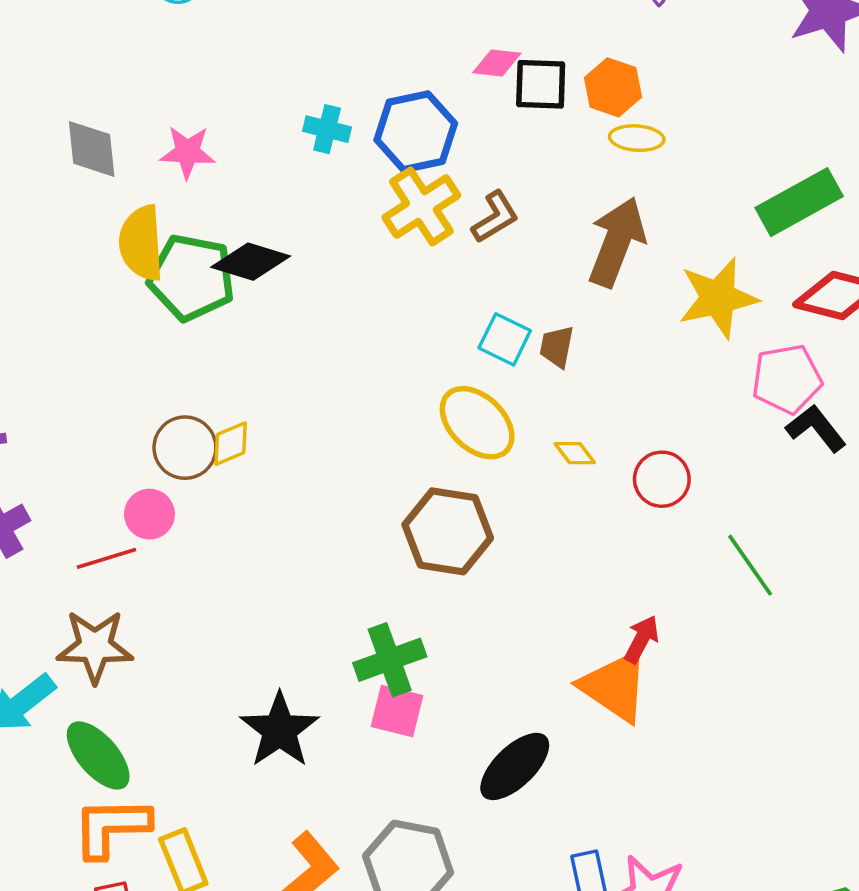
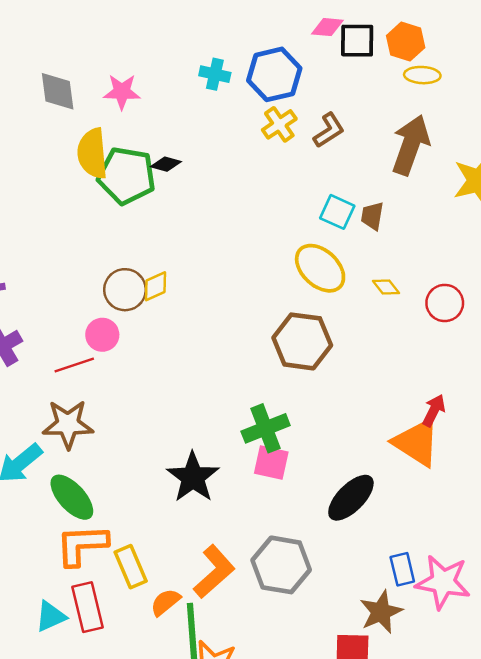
yellow cross: (421, 206) -> (279, 124), size x0.7
black diamond: (251, 262) -> (166, 164), size x0.6

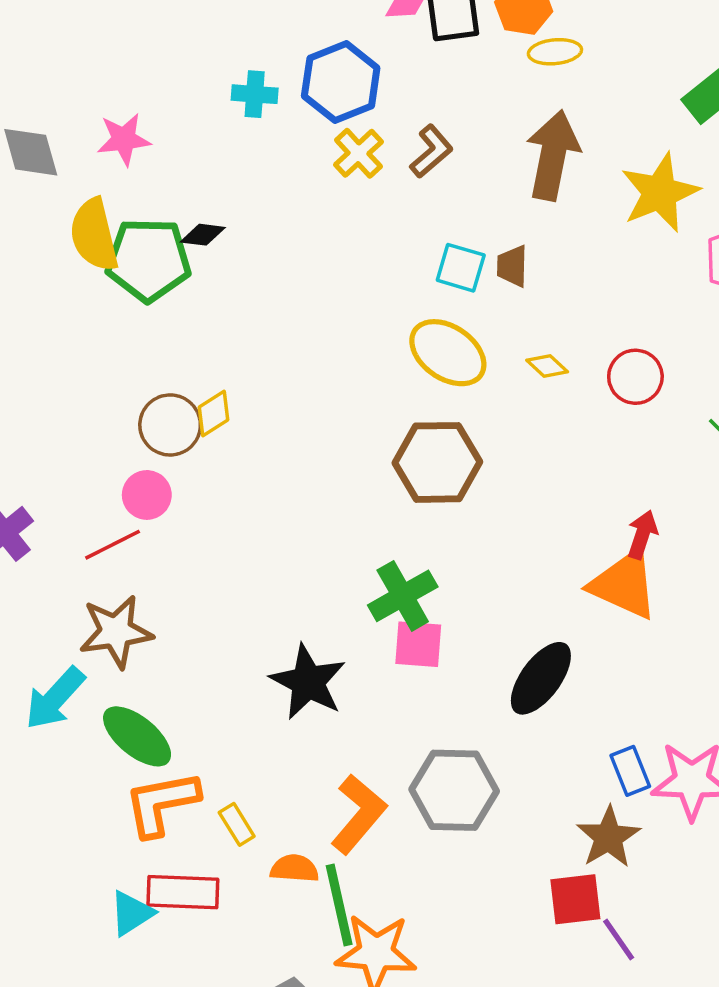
yellow rectangle: (131, 567) -> (237, 824), size x0.7
orange semicircle: (165, 602) -> (295, 868), turned 52
red rectangle: (88, 607) -> (183, 892), turned -66

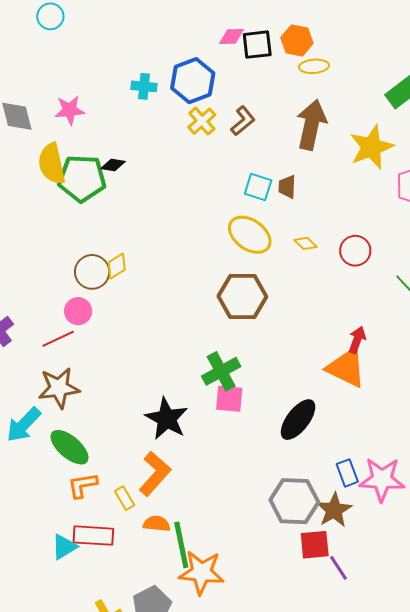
gray hexagon: (454, 790) -> (294, 501), moved
orange L-shape: (162, 803) -> (82, 485), size x0.7
orange L-shape: (359, 814) -> (155, 474), moved

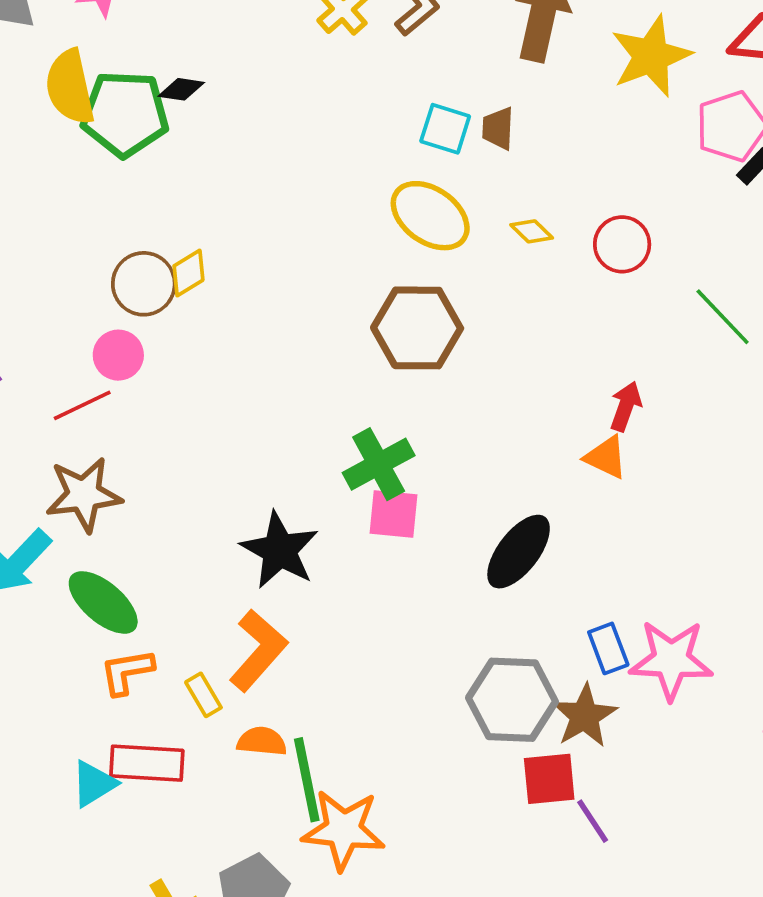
orange triangle: (346, 368) -> (606, 457), size x0.6

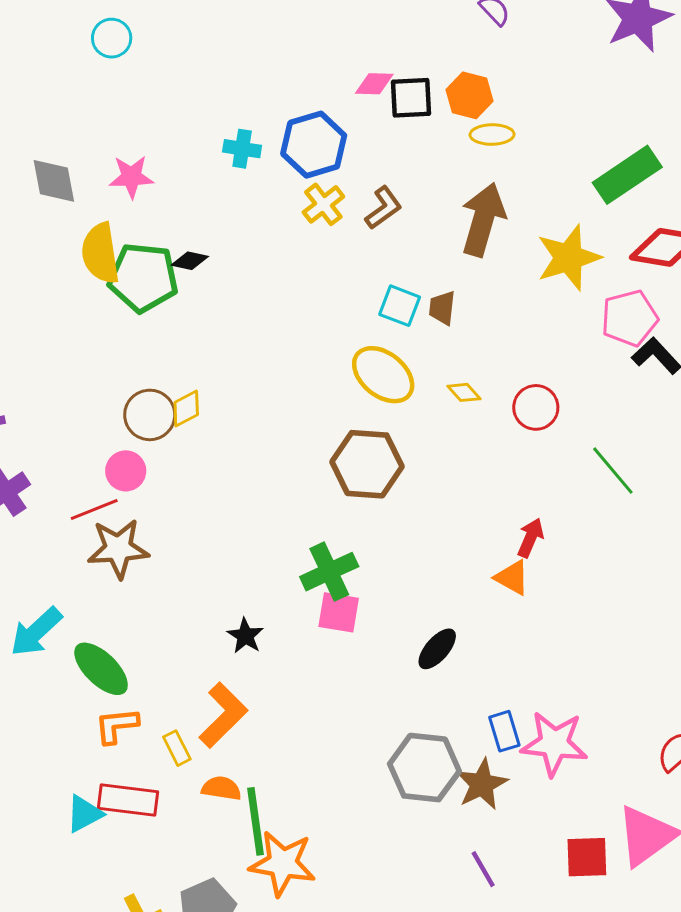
brown star: (84, 495) -> (118, 549), moved
black star: (280, 550) -> (245, 636), size x0.6
black ellipse: (519, 552) -> (437, 649), size x0.7
red square: (549, 779) -> (587, 857), moved

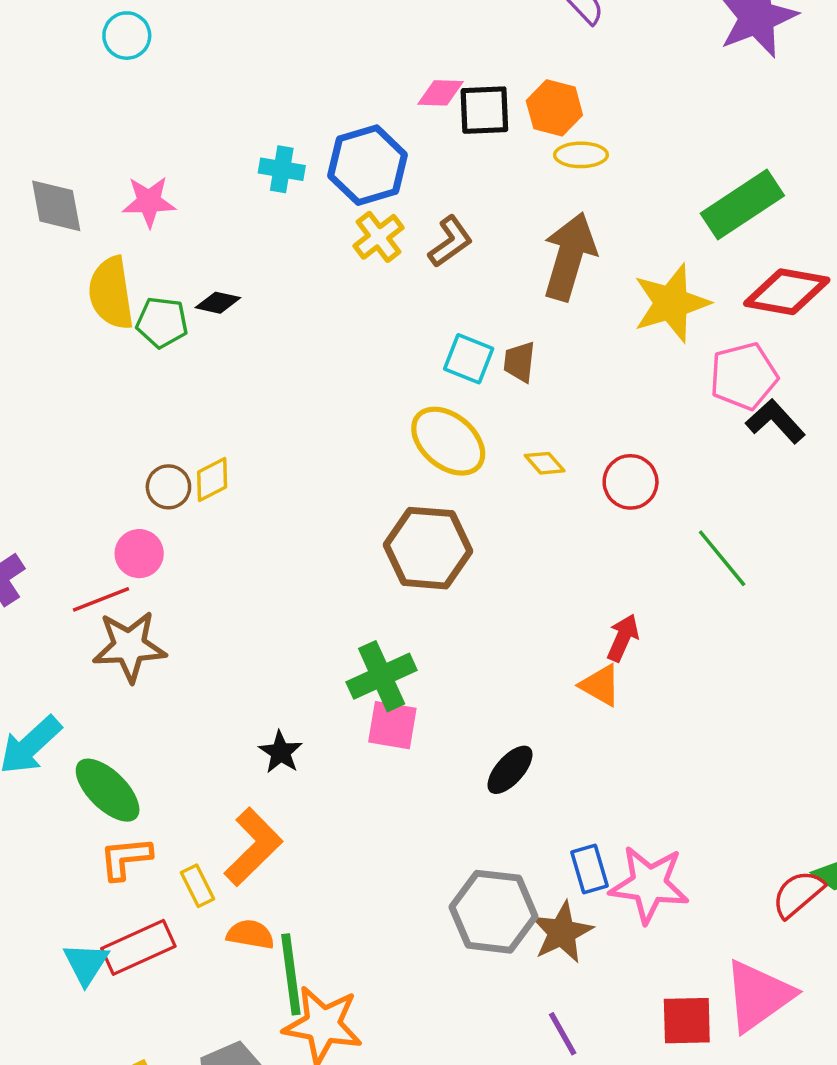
green pentagon: (143, 278) -> (162, 322), size x0.6
brown circle: (150, 415) -> (168, 487), size x0.7
red rectangle: (128, 800) -> (138, 947), turned -32
cyan triangle: (84, 814) -> (86, 964), turned -30

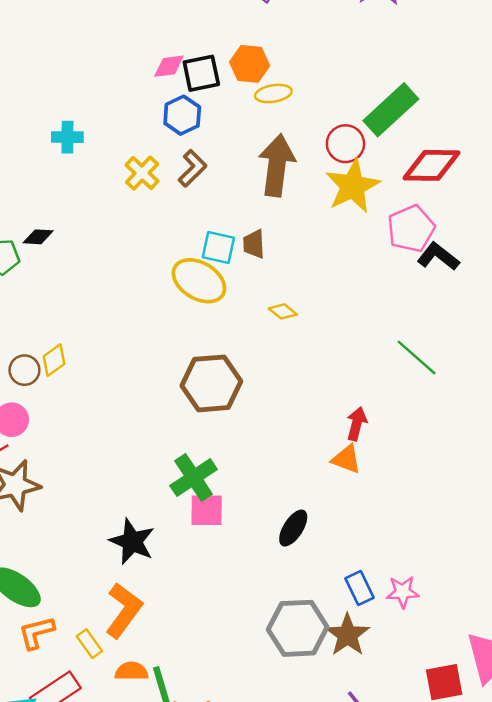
blue hexagon: (368, 165) -> (182, 115), moved, size x0.7
yellow ellipse: (448, 441) -> (199, 281), moved
red circle: (631, 482) -> (345, 144), moved
black star: (281, 752) -> (132, 542), size x1.5
pink star: (649, 884) -> (403, 592), size x0.6

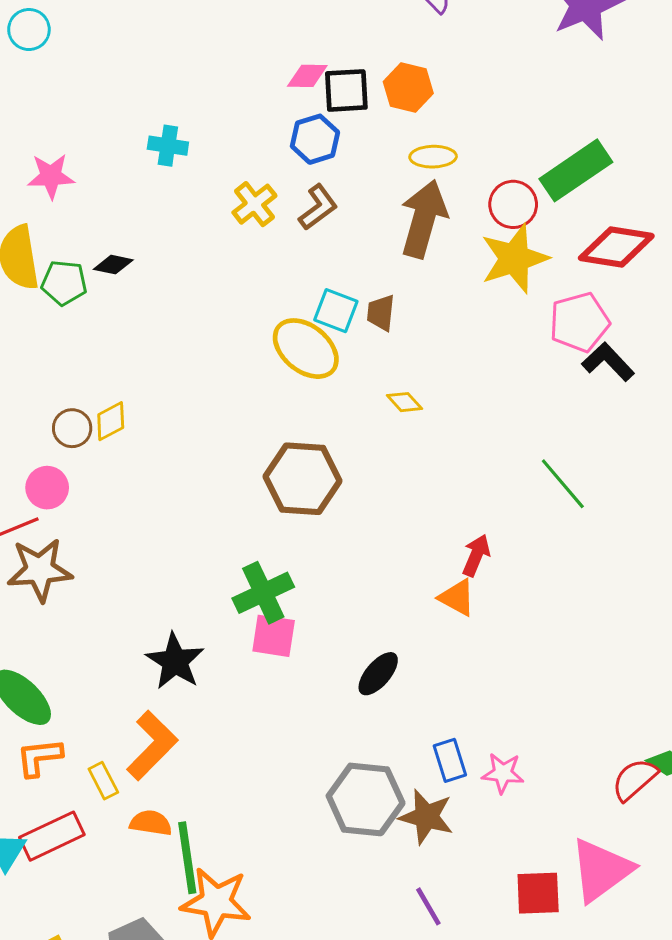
yellow ellipse: (273, 93) -> (433, 157), moved
brown star: (347, 635) -> (426, 817), turned -30

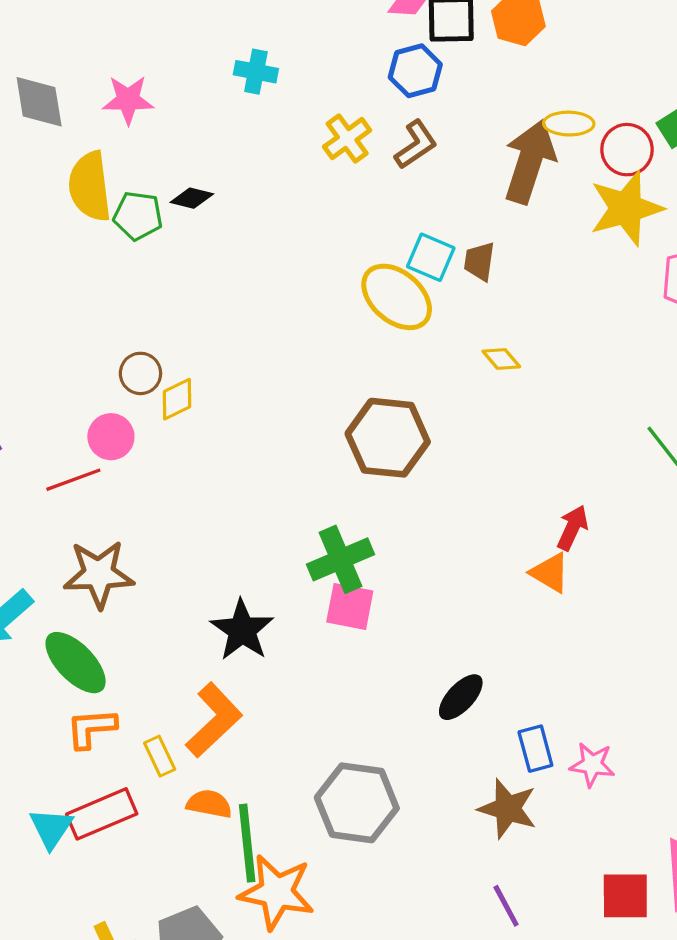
yellow ellipse: (433, 157) -> (569, 124), moved
yellow diamond: (111, 421) -> (177, 399), moved
brown star: (40, 570) -> (99, 574), moved
black ellipse: (378, 674) -> (461, 697), moved
gray hexagon: (366, 799) -> (357, 803), moved

